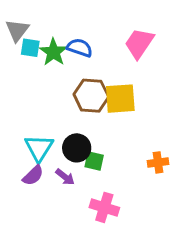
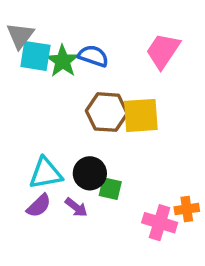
cyan square: (30, 48) -> (35, 56), size x1.4
cyan triangle: (39, 148) -> (46, 173), turned 48
orange cross: (158, 162) -> (187, 209), moved
pink cross: (104, 207) -> (160, 223), moved

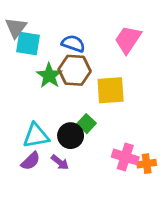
green star: (63, 61) -> (49, 76), moved
brown hexagon: (107, 112) -> (75, 70), moved
green square: (110, 189) -> (87, 124), moved, turned 30
pink cross: (160, 223) -> (125, 157), moved

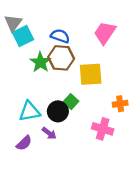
cyan square: (28, 44) -> (23, 36), turned -35
purple semicircle: (31, 161) -> (24, 143), moved
orange cross: (147, 164) -> (120, 104), moved

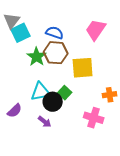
cyan triangle: (29, 111) -> (41, 92), moved
purple semicircle: (24, 143) -> (15, 111), moved

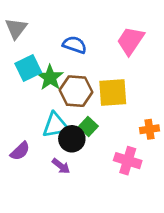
cyan square: (21, 33) -> (28, 68), moved
brown hexagon: (56, 53) -> (76, 91), moved

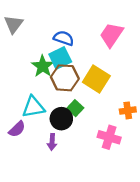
cyan square: (28, 68) -> (60, 58), moved
yellow square: (113, 92) -> (96, 79), turned 36
cyan triangle: (56, 125) -> (33, 107), moved
purple arrow: (61, 166) -> (52, 142), turned 56

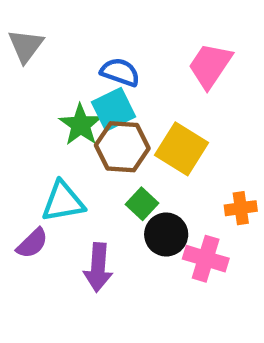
black circle: (61, 119) -> (166, 234), moved
purple arrow: (52, 142) -> (98, 267), size x1.5

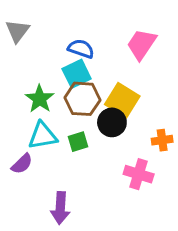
green star: (81, 125) -> (40, 99), moved
green square: (142, 204) -> (78, 142), moved, turned 30
black circle: (166, 234) -> (112, 122), moved
purple arrow: (98, 267) -> (60, 208), moved

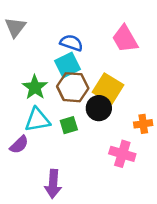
pink trapezoid: (141, 44) -> (125, 39), turned -64

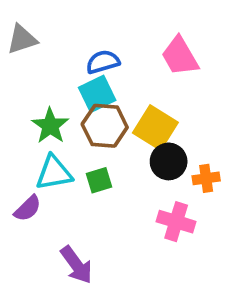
gray triangle: (15, 27) -> (22, 39), turned 35
blue semicircle: (71, 43) -> (103, 62), turned -35
black circle: (99, 108) -> (169, 161), moved
purple arrow: (53, 184) -> (76, 265), turned -40

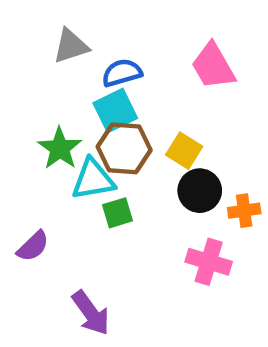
gray triangle: (22, 39) -> (71, 46), moved
yellow square: (155, 128) -> (184, 151), size x0.7
cyan triangle: (54, 173) -> (93, 180), moved

